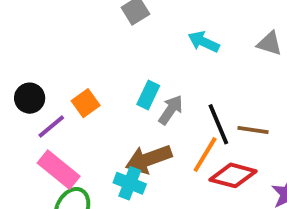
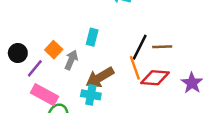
gray arrow: (171, 110) -> (71, 60), moved
black line: (218, 124) -> (140, 47), turned 60
orange line: (205, 154) -> (135, 68), turned -40

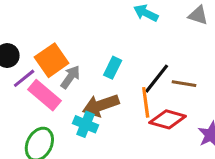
cyan rectangle: (92, 37) -> (113, 68), moved
orange square: (54, 50) -> (52, 60), size x1.5
pink rectangle: (45, 95) -> (44, 95), moved

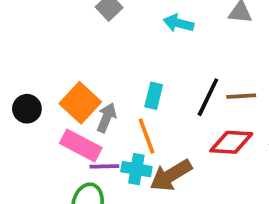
purple line: (24, 78) -> (104, 166), moved, turned 50
orange line: (146, 102) -> (146, 136), moved
brown arrow: (101, 105) -> (171, 175), moved

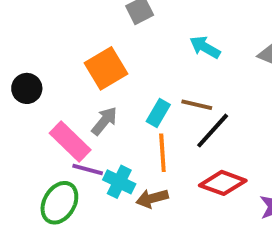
brown line: (241, 96) -> (197, 105), moved
orange square: (80, 103) -> (106, 68), moved
orange line: (146, 136) -> (162, 153), moved
brown arrow: (171, 175) -> (152, 198), size x0.7

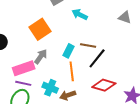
cyan arrow: (205, 47) -> (80, 15), moved
pink rectangle: (70, 142) -> (24, 68), turned -60
purple line: (88, 170) -> (23, 83), moved

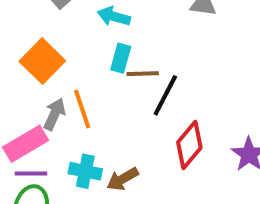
cyan rectangle: (68, 51) -> (121, 58), moved
orange line: (72, 71) -> (82, 109), moved
red diamond: (104, 85) -> (189, 145), turned -55

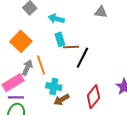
cyan rectangle: (121, 58) -> (60, 39), turned -32
red diamond: (189, 145) -> (93, 97), moved
cyan cross: (85, 171) -> (54, 87), moved

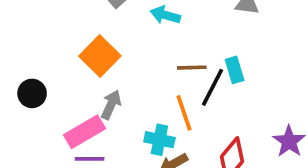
cyan rectangle: (60, 39) -> (235, 70), moved
orange line: (41, 65) -> (184, 113), moved

